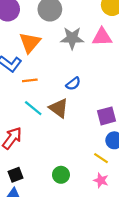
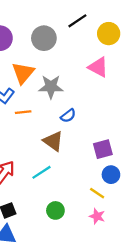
pink triangle: (102, 37) -> (98, 67), turned 30
gray star: (72, 38) -> (51, 87), moved
cyan line: (33, 108) -> (42, 172), moved, turned -72

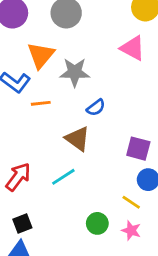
purple square: (103, 149) -> (138, 149), turned 30
green circle: (55, 210) -> (97, 223), moved

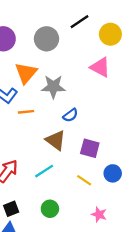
purple square: (138, 149) -> (90, 148), moved
yellow line: (131, 202) -> (84, 180), moved
green circle: (97, 223) -> (50, 209), moved

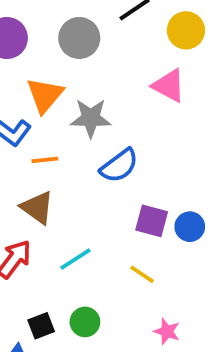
blue semicircle: (70, 115) -> (119, 166), size x1.5
brown triangle: (56, 140) -> (37, 208), moved
blue circle: (113, 173) -> (190, 227), moved
black square: (11, 209) -> (41, 326), moved

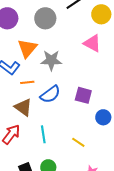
blue semicircle: (119, 166) -> (50, 94), moved
purple square: (152, 221) -> (83, 95), moved
cyan line: (75, 259) -> (43, 134), turned -66

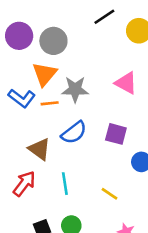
gray circle: (45, 18) -> (53, 41), moved
pink triangle: (92, 43) -> (126, 83), moved
orange line: (27, 82) -> (50, 103), moved

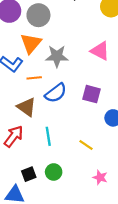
orange line: (50, 103) -> (34, 78), moved

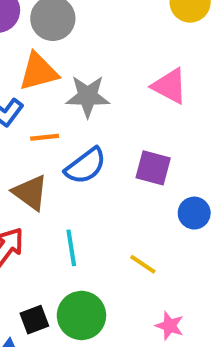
orange triangle: (31, 43) -> (38, 72), turned 35
green circle: (54, 172) -> (81, 315), size x1.5

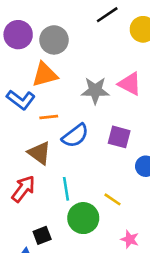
gray star: (88, 96) -> (95, 90), moved
green circle: (81, 315) -> (83, 218), moved

